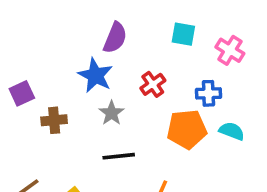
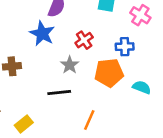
gray star: (112, 113) -> (70, 65), moved
cyan semicircle: (232, 131) -> (142, 87), moved

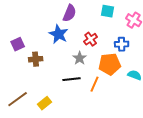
orange line: (89, 120) -> (95, 84), moved

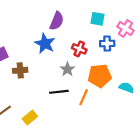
red cross: (91, 39) -> (79, 49), turned -32
blue cross: (122, 44) -> (107, 44), moved

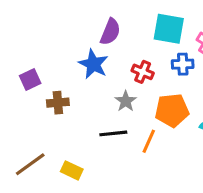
cyan square: (97, 19) -> (169, 29), size x1.5
yellow rectangle: (30, 118) -> (72, 170), turned 64

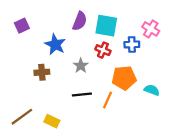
cyan square: (169, 29) -> (106, 26), moved
blue star: (93, 64) -> (55, 44), moved
purple square: (30, 80) -> (22, 26), moved
gray star: (126, 101) -> (81, 66), moved

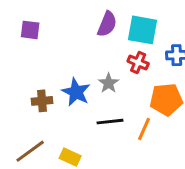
purple square: (22, 26) -> (30, 30), turned 32
blue star: (55, 44) -> (76, 92), moved
brown cross: (42, 72) -> (42, 101), moved

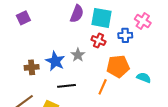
purple square: (30, 30) -> (23, 18), turned -32
black line: (110, 122) -> (67, 86), moved

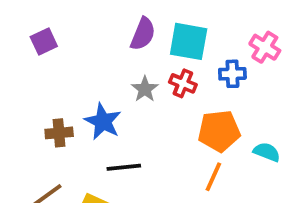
gray star: (78, 55) -> (145, 89), moved
orange line: (103, 87) -> (213, 177), moved

